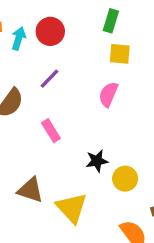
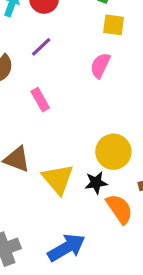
black star: (97, 161) -> (96, 183), moved
yellow circle: (125, 179) -> (113, 152), size x1.4

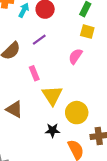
yellow triangle: (58, 179) -> (52, 95), moved
black star: (96, 183) -> (52, 130), moved

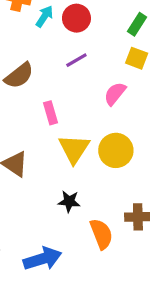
purple line: (39, 40) -> (76, 60), moved
yellow circle: (77, 113) -> (116, 150), moved

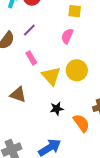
purple line: (76, 60) -> (29, 30), moved

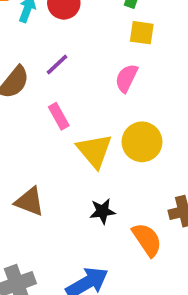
brown triangle: (18, 95) -> (30, 202), moved

